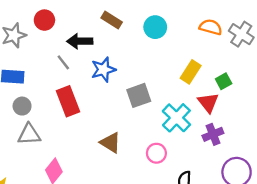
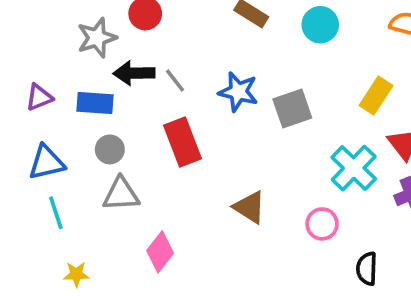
black arrow: (80, 41) -> (134, 73), moved
blue star: (103, 70) -> (238, 92), turned 30
gray square: (139, 95) -> (292, 108), moved

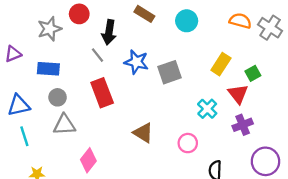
black arrow: (134, 73) -> (109, 32), moved, turned -80
purple triangle: (39, 97) -> (13, 54), moved
cyan cross: (354, 168) -> (207, 109), size x0.7

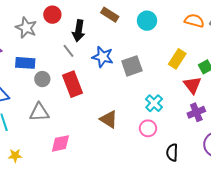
gray star: (50, 29) -> (26, 28), turned -30
gray circle: (58, 97) -> (42, 79), moved
cyan cross: (207, 109) -> (154, 103), moved
pink diamond: (88, 160) -> (60, 143), turned 40

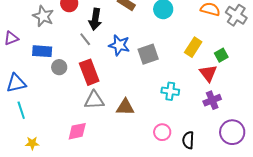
cyan cross: (154, 103) -> (170, 91), turned -36
gray triangle: (39, 112) -> (94, 100), moved
brown triangle: (109, 119) -> (125, 107), turned -30
pink circle: (148, 128) -> (162, 132), moved

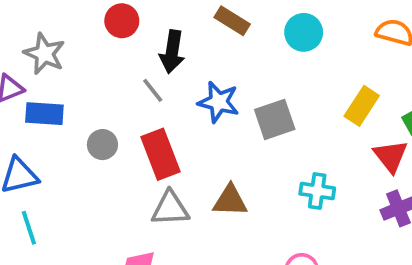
gray star: (43, 16) -> (44, 54), moved
blue rectangle: (42, 51) -> (44, 114), moved
brown triangle: (125, 107) -> (230, 201), moved

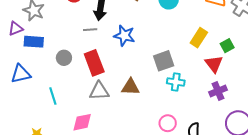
gray line: (153, 90) -> (90, 30), turned -56
gray square: (275, 119) -> (164, 61), moved
cyan line: (29, 228) -> (53, 96), moved

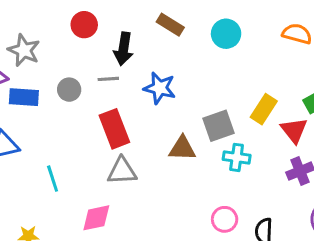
yellow rectangle: (199, 38) -> (264, 109), moved
gray circle: (64, 58) -> (69, 90), moved
brown triangle: (130, 87) -> (182, 148), moved

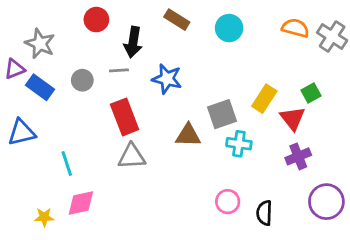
blue rectangle: (24, 97) -> (40, 87), turned 32
pink diamond: (96, 218) -> (81, 203), moved

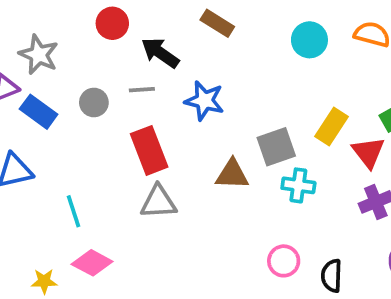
cyan circle: (229, 28) -> (309, 40), moved
black arrow: (133, 42) -> (160, 53), turned 116
pink diamond: (81, 203) -> (92, 263), turned 40

